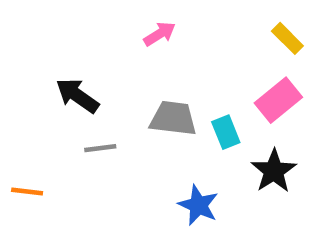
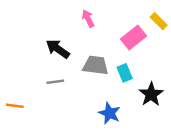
pink arrow: (160, 34) -> (88, 19), turned -84
black arrow: (77, 96) -> (58, 49), moved
pink rectangle: (278, 100) -> (133, 38), moved

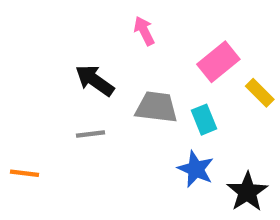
yellow rectangle: (159, 21) -> (260, 93), moved
black star: (151, 94) -> (247, 192), moved
blue star: (109, 113) -> (196, 169), moved

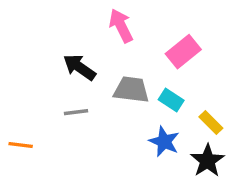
pink arrow: (144, 31) -> (121, 26), size x1.4
yellow rectangle: (260, 93) -> (211, 123), moved
cyan rectangle: (204, 120) -> (171, 100), turned -35

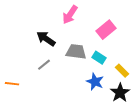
pink arrow: (121, 26) -> (70, 15), turned -120
gray line: (76, 112) -> (44, 65), turned -32

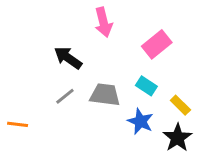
pink arrow: (70, 15) -> (103, 22), turned -48
gray trapezoid: (76, 52) -> (105, 95), moved

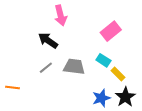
pink arrow: (103, 22) -> (61, 15), moved
yellow rectangle: (180, 105) -> (118, 74), moved
blue star: (140, 121) -> (101, 98), moved, turned 30

